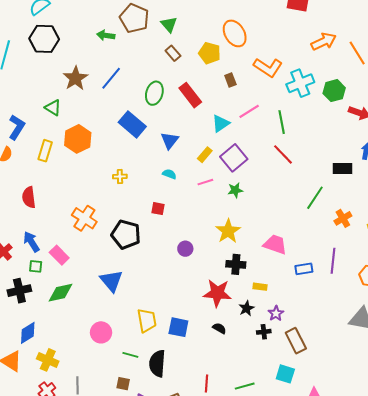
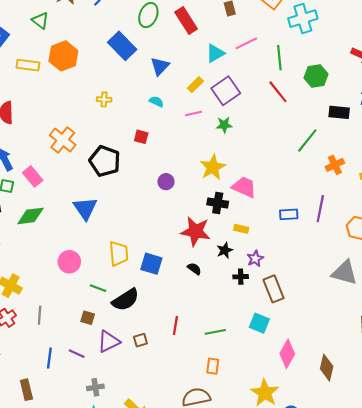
green hexagon: (334, 91) -> (316, 76), moved
yellow rectangle: (45, 151) -> (28, 65), turned 75
pink trapezoid: (275, 244) -> (244, 187), moved
black semicircle: (157, 363) -> (126, 300), turned -132

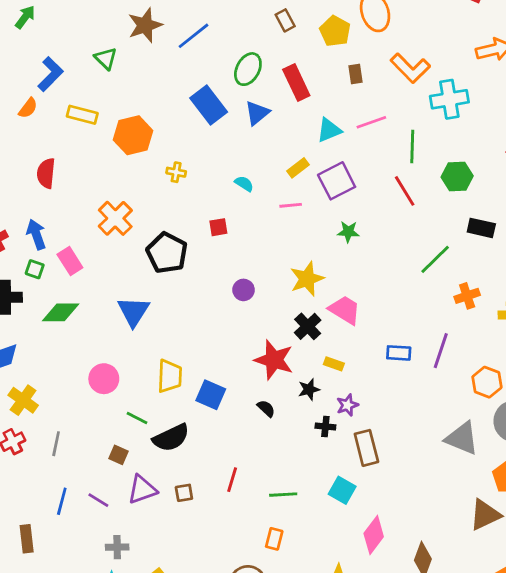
orange hexagon: (63, 56) -> (133, 135), moved
blue triangle: (160, 66) -> (257, 113), moved
green star: (224, 125) -> (348, 232), moved
red square: (141, 137) -> (218, 227), turned -32
black cross: (218, 203) -> (308, 326), turned 30

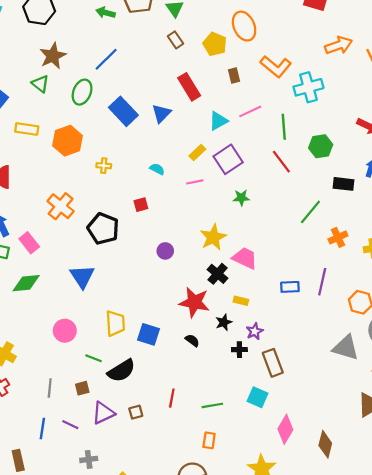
brown star: (145, 25) -> (53, 56), moved
green ellipse: (248, 69) -> (82, 92), moved
gray line: (56, 444) -> (50, 388), moved
brown square: (119, 455) -> (82, 388), turned -32

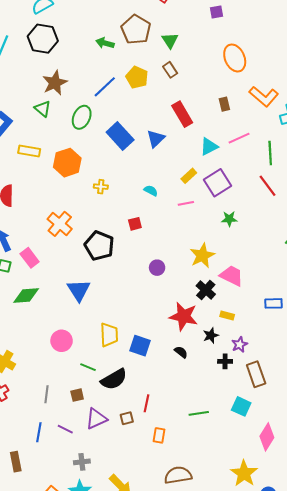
yellow pentagon: (215, 44) -> (137, 77), moved
red line: (172, 398) -> (146, 403), moved
orange rectangle: (209, 440) -> (159, 435), moved

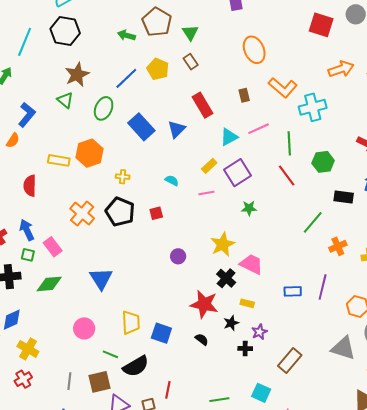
yellow rectangle: (29, 151) -> (59, 160), moved
black pentagon: (99, 246) -> (120, 212), moved
brown rectangle: (256, 374) -> (290, 361), moved, turned 60
brown square: (77, 395) -> (99, 382), size x1.6

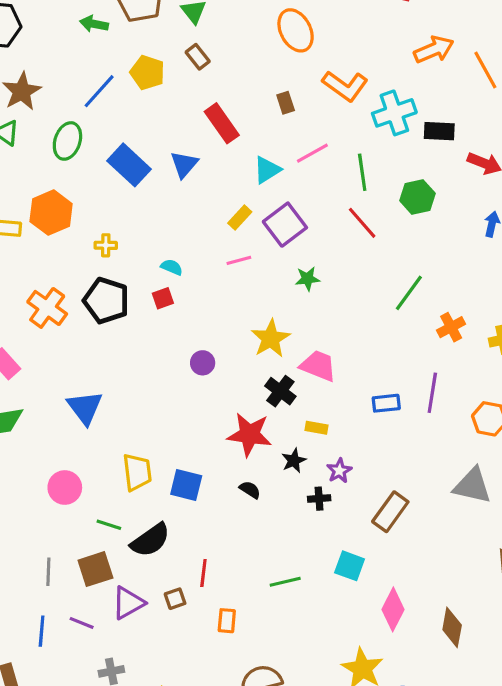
cyan semicircle: (172, 181) -> (172, 267), moved
black rectangle: (344, 197) -> (439, 131), moved

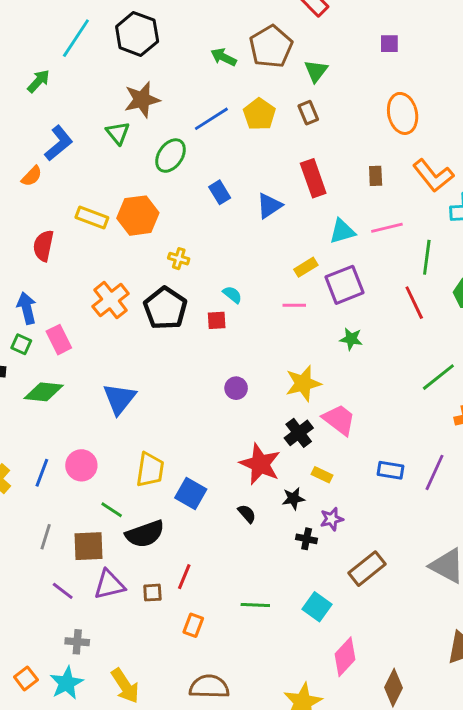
blue rectangle: (129, 165) -> (220, 192), size x0.6
blue line: (42, 631) -> (42, 473), moved

